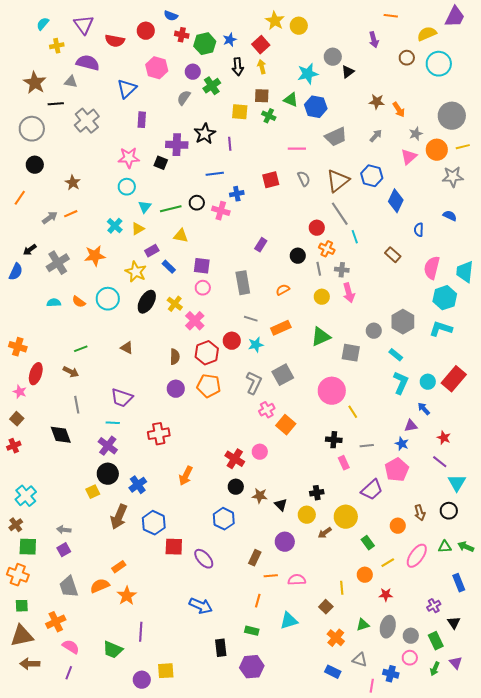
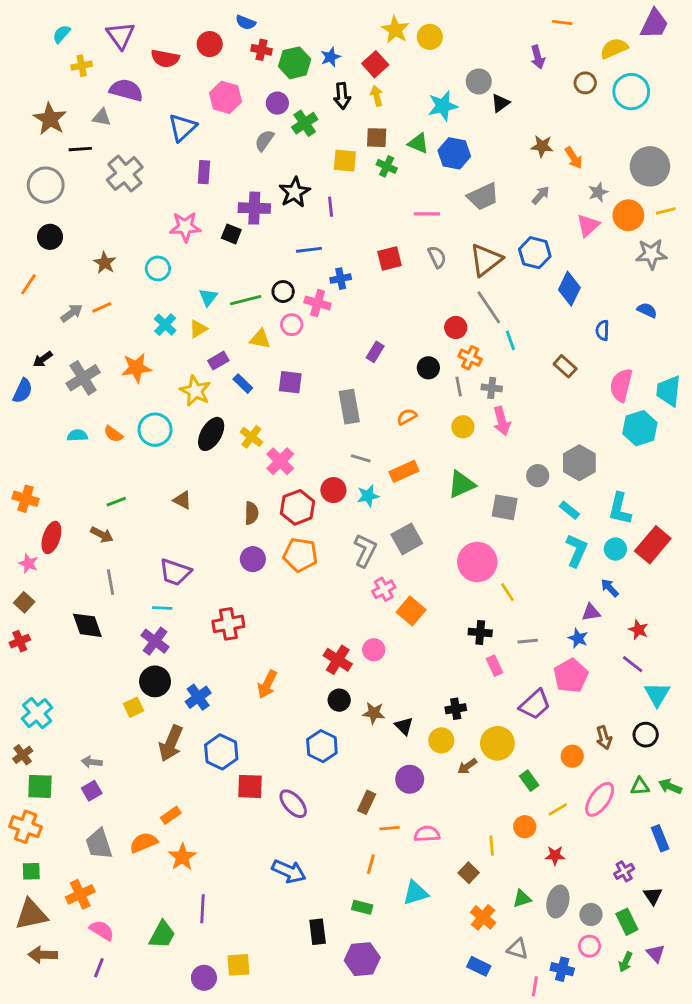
cyan circle: (127, 187) -> (158, 268), moved
pink circle: (203, 288) -> (292, 325), moved
cyan L-shape: (441, 329) -> (620, 509), moved, turned -95
green trapezoid: (113, 650) -> (162, 935), turned -85

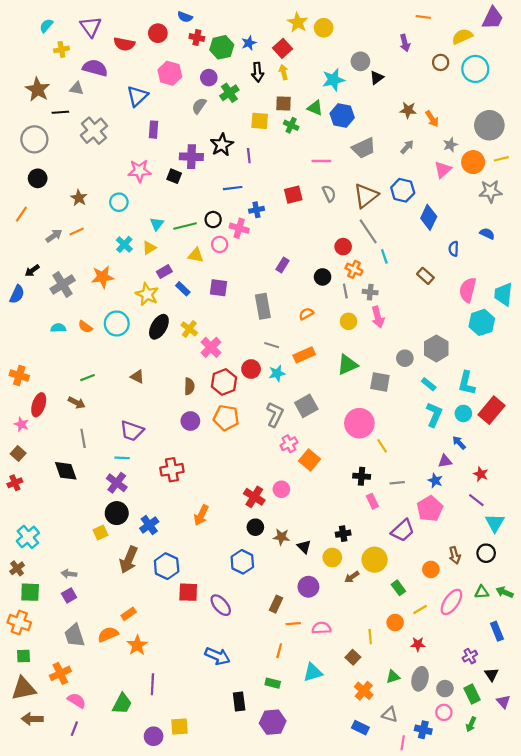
purple triangle: (656, 953) -> (503, 702), moved

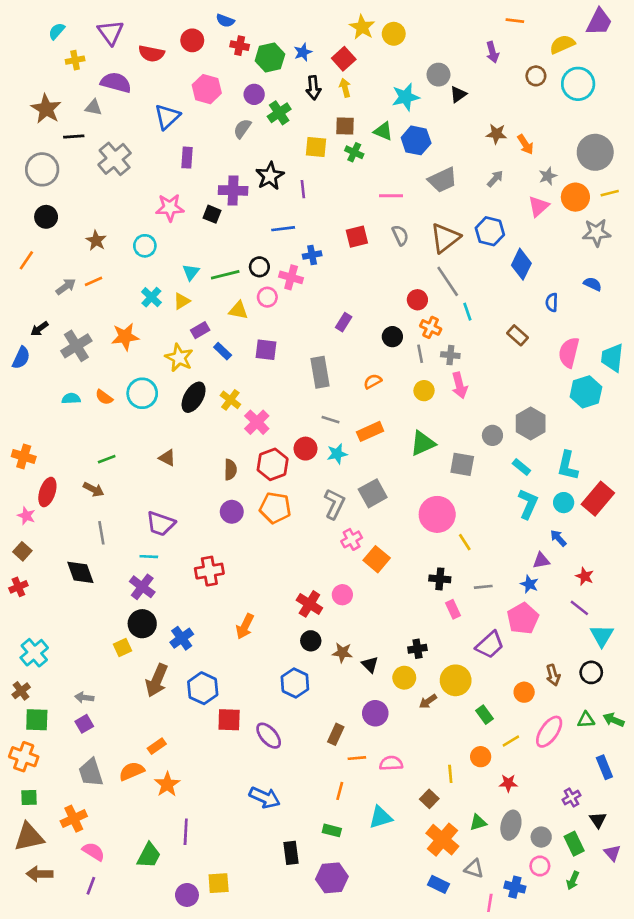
orange cross: (364, 691) -> (442, 840), size x1.4

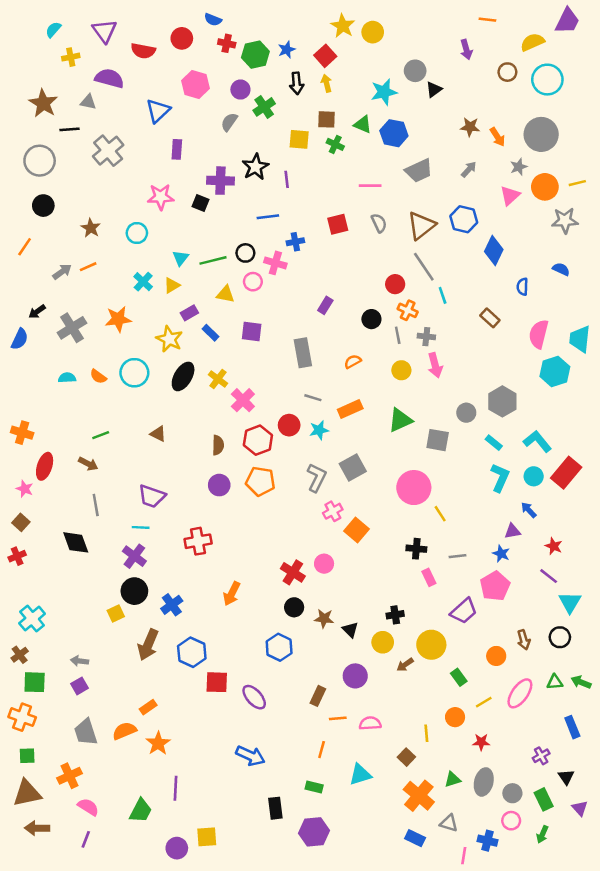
gray circle: (595, 152) -> (541, 134), moved
cyan L-shape: (568, 466) -> (537, 441), turned 128

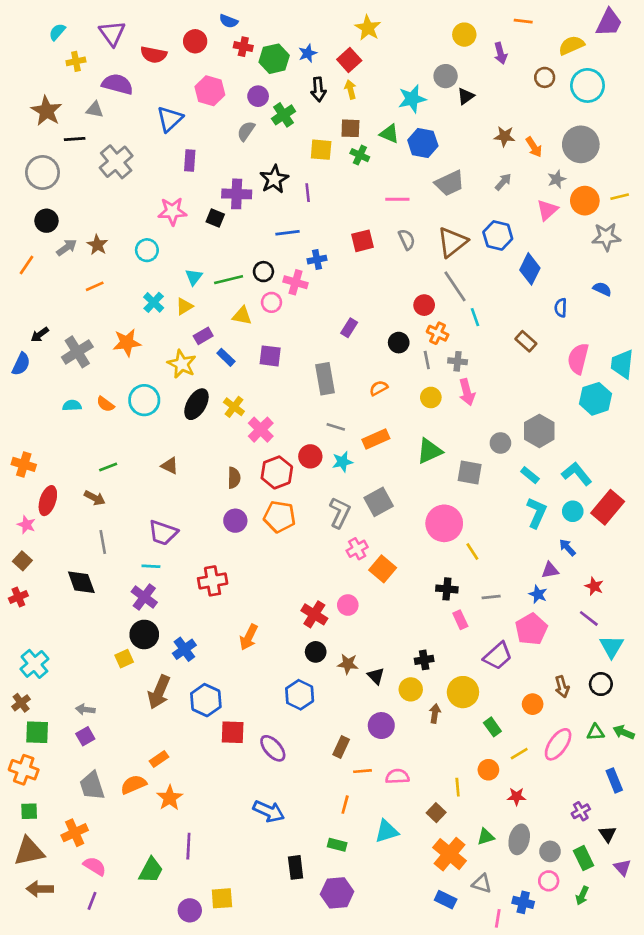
yellow circle: (373, 32) -> (464, 35), moved
gray arrow: (62, 272) -> (67, 247), moved
brown arrow: (405, 665) -> (435, 713), turned 133

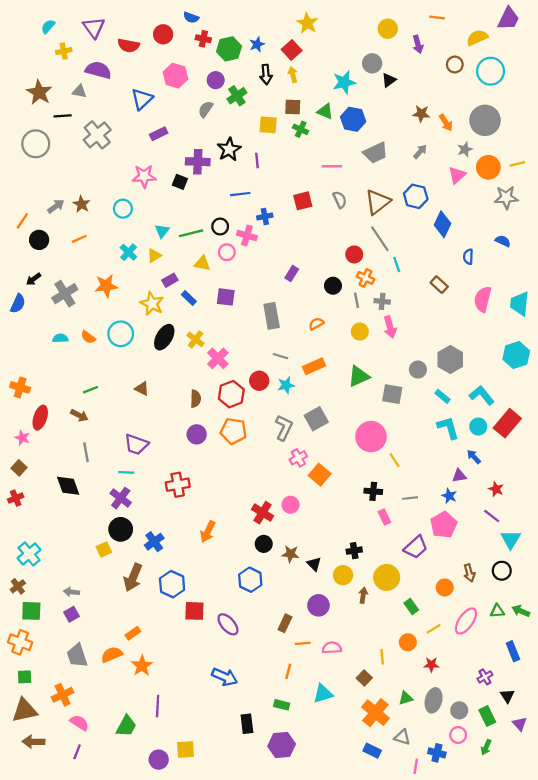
purple rectangle: (190, 160) -> (159, 134), turned 60
black circle: (46, 221) -> (39, 240), moved
cyan hexagon: (596, 399) -> (516, 355), moved
cyan L-shape: (537, 513) -> (448, 428), turned -40

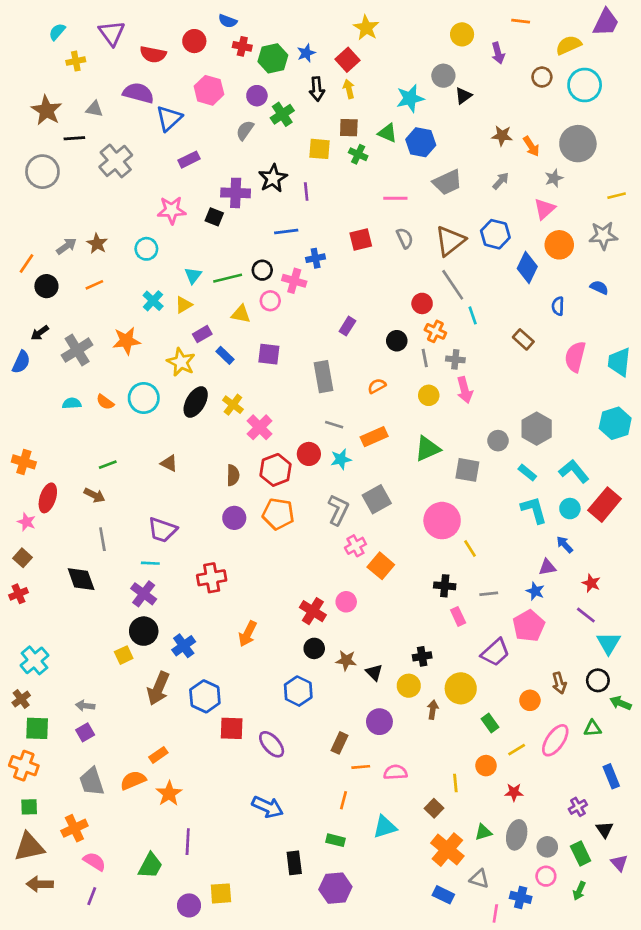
purple semicircle: (98, 70) -> (138, 93), moved
orange circle: (488, 167) -> (559, 245), moved
green arrow: (521, 611) -> (621, 703), moved

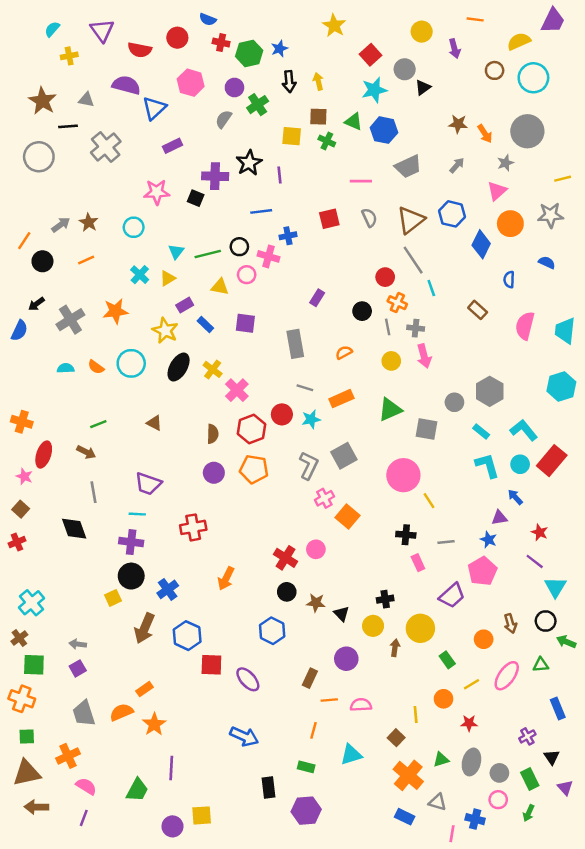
red square: (347, 60) -> (371, 55), moved
purple cross: (144, 594) -> (131, 542), turned -30

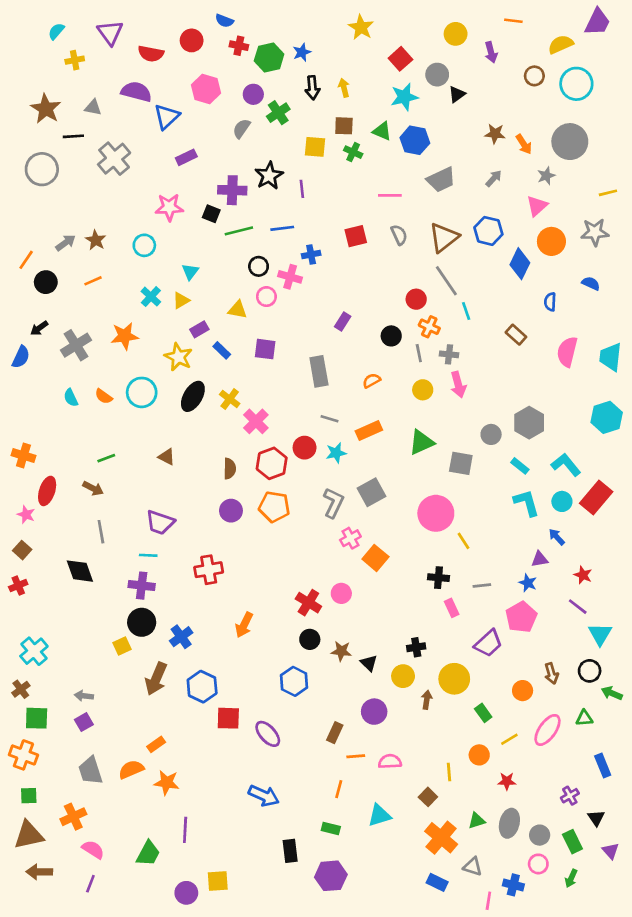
green line: (208, 254) -> (239, 231), moved
cyan semicircle: (66, 368) -> (71, 398), turned -112
orange star: (154, 724) -> (167, 783), turned -30

